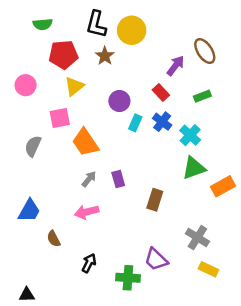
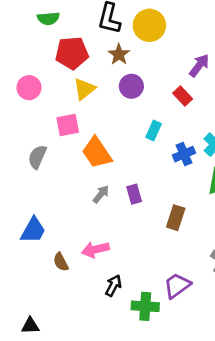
purple circle: (119, 101) -> (131, 86), moved
blue cross: (162, 122) -> (184, 154), moved, turned 30
pink arrow: (87, 212) -> (95, 250), moved
purple trapezoid: (156, 259) -> (177, 286), turned 100
black arrow: (89, 263) -> (113, 286), moved

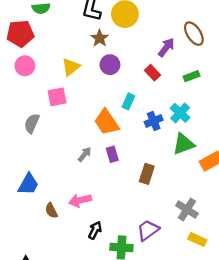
red pentagon: (72, 53) -> (20, 34), moved
orange trapezoid: (97, 153) -> (106, 122), moved

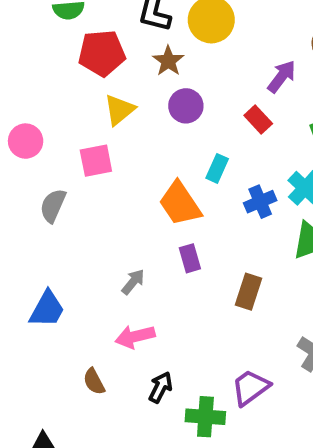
red pentagon: (20, 34) -> (102, 53), moved
pink circle: (25, 66) -> (26, 141), moved
gray arrow: (85, 154) -> (133, 282), moved
brown semicircle: (51, 211) -> (94, 382), moved

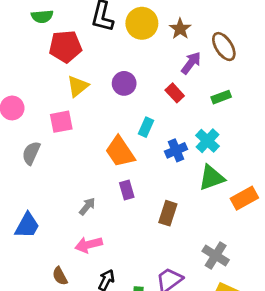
brown star: (168, 61) -> (180, 29), moved

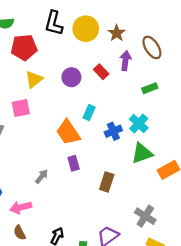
purple arrow: (191, 63) -> (125, 61), turned -30
red rectangle: (175, 93) -> (101, 72), moved
pink arrow: (89, 245) -> (21, 207), moved

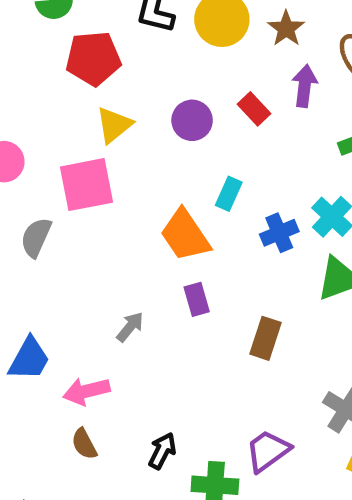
pink square: (21, 108) -> (86, 185), size x1.4

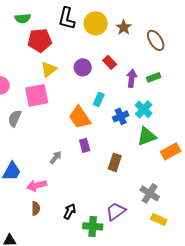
purple arrow: (305, 86) -> (132, 78), moved
brown semicircle: (84, 444) -> (36, 208), turned -152

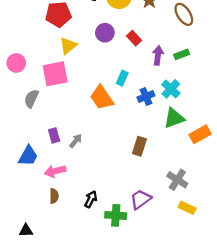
purple circle: (83, 67) -> (105, 33), moved
purple rectangle: (85, 145) -> (54, 135), moved

